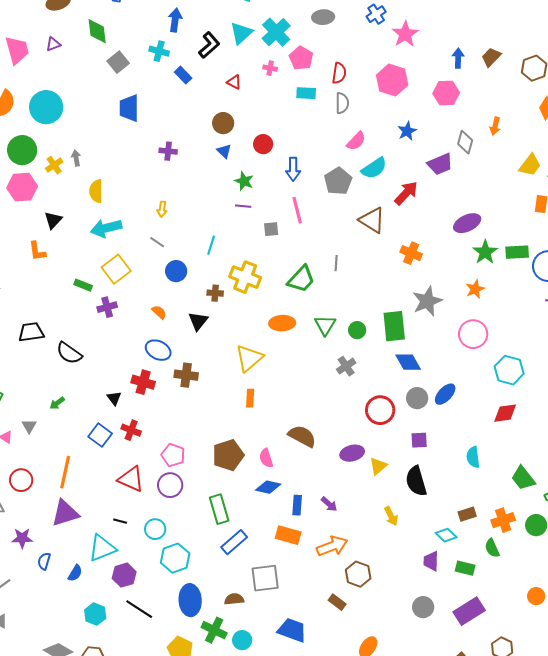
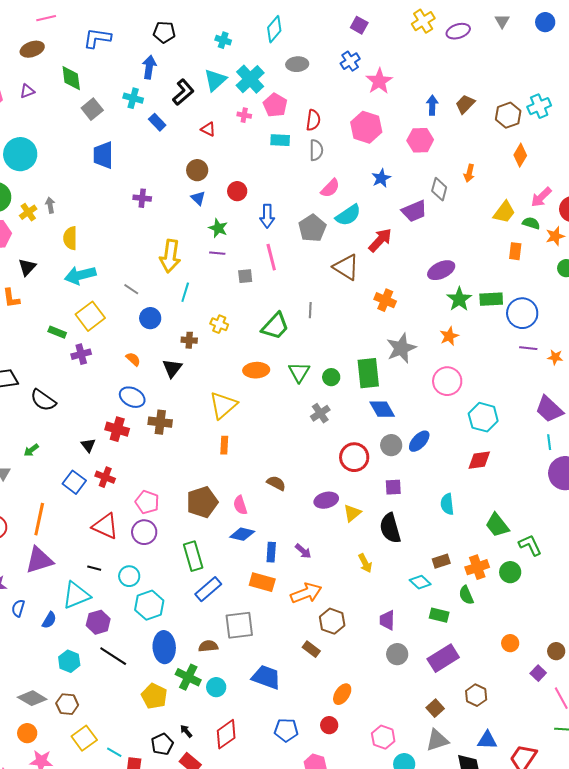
yellow arrow: (162, 209) -> (170, 256), moved, size x2.0
yellow cross: (245, 277) -> (219, 324), size x0.6
brown semicircle: (302, 436) -> (276, 483), size x0.7
purple trapezoid: (431, 561) -> (387, 620), moved

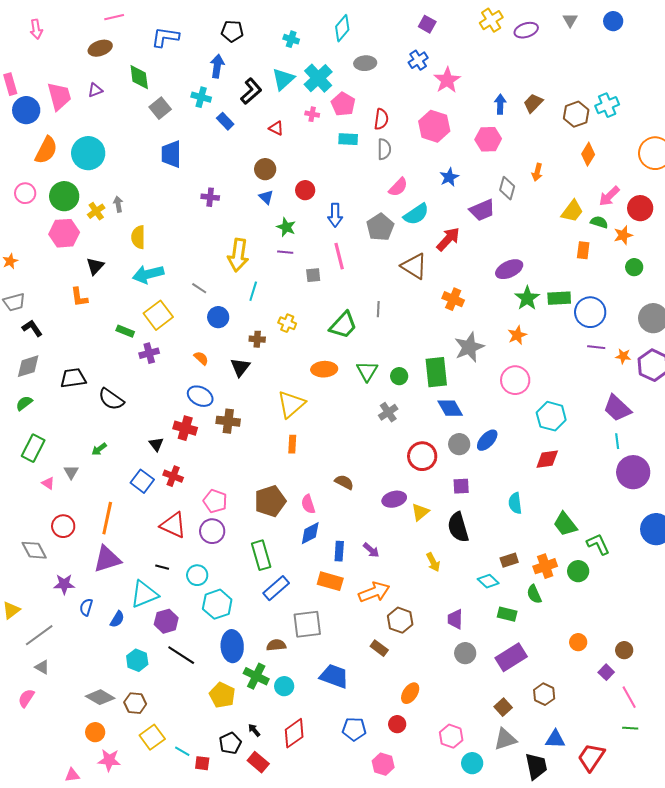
blue diamond: (242, 534) -> (310, 533), turned -40

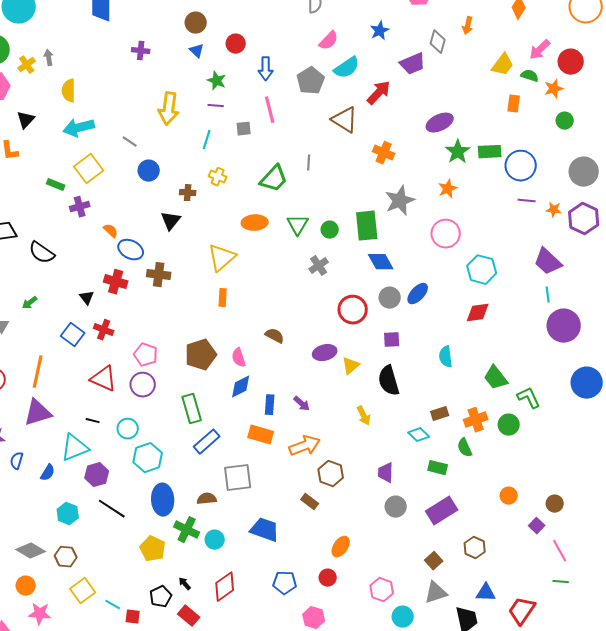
cyan line: (253, 291) -> (207, 140), moved
orange semicircle: (201, 358) -> (111, 231), moved

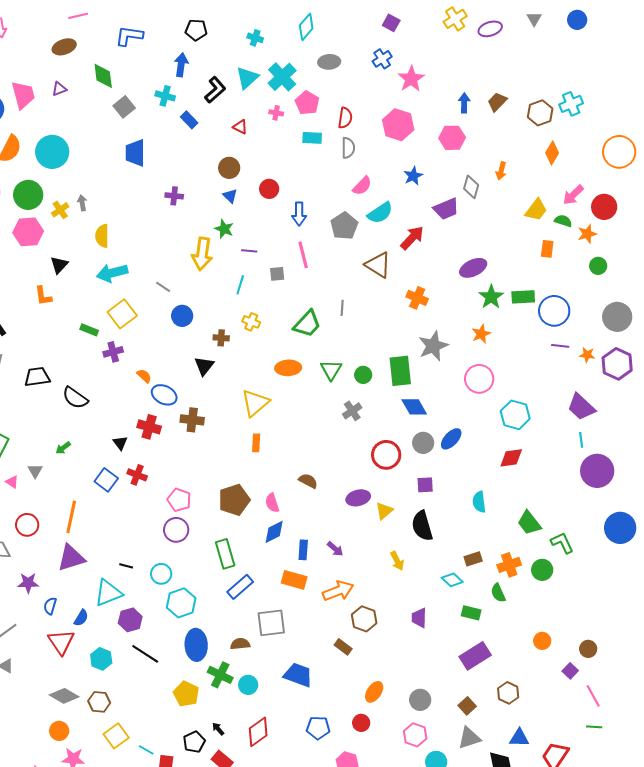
green star: (217, 81) -> (224, 229), moved
red triangle: (104, 379) -> (61, 642), moved, turned 32
gray circle: (396, 507) -> (420, 700), moved

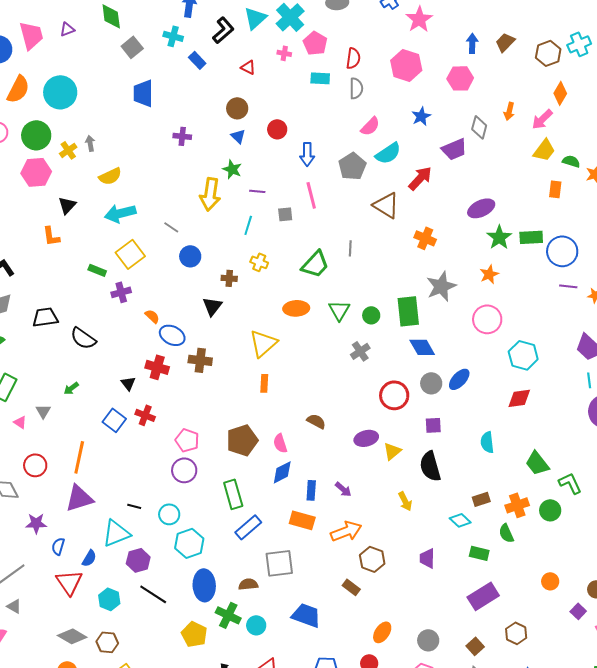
pink arrow: (573, 195) -> (542, 119), moved
yellow semicircle: (102, 236) -> (110, 176), turned -115

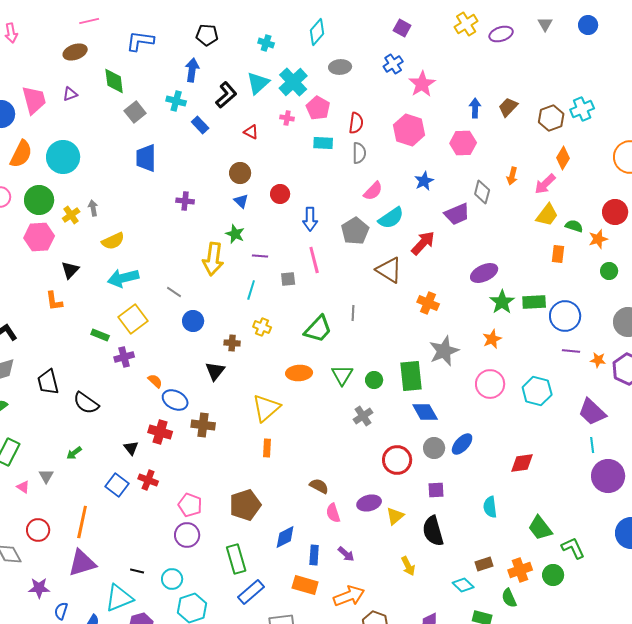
black trapezoid: (45, 317) -> (48, 382), turned -96
cyan hexagon: (523, 355) -> (537, 391), moved
pink semicircle: (280, 443) -> (333, 513), moved

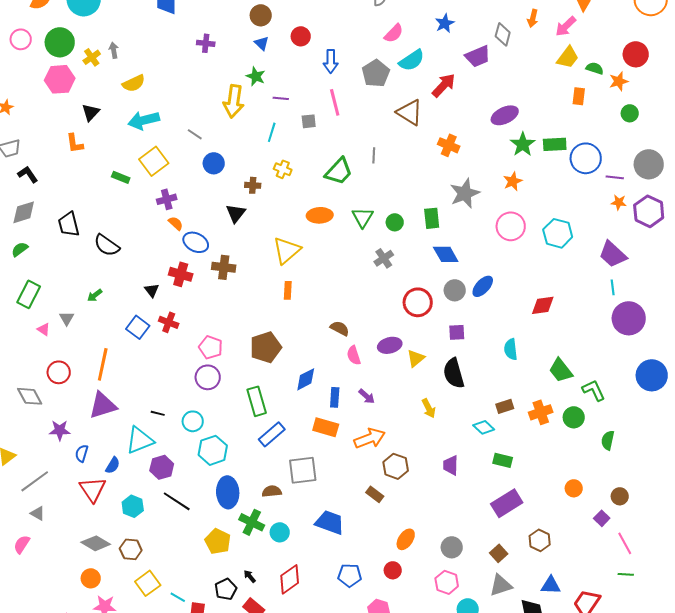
purple line: (571, 351) -> (615, 177), moved
purple cross: (124, 357) -> (167, 199), moved
green rectangle: (411, 376) -> (432, 218), size x0.7
green semicircle: (509, 598) -> (608, 440), moved, turned 36

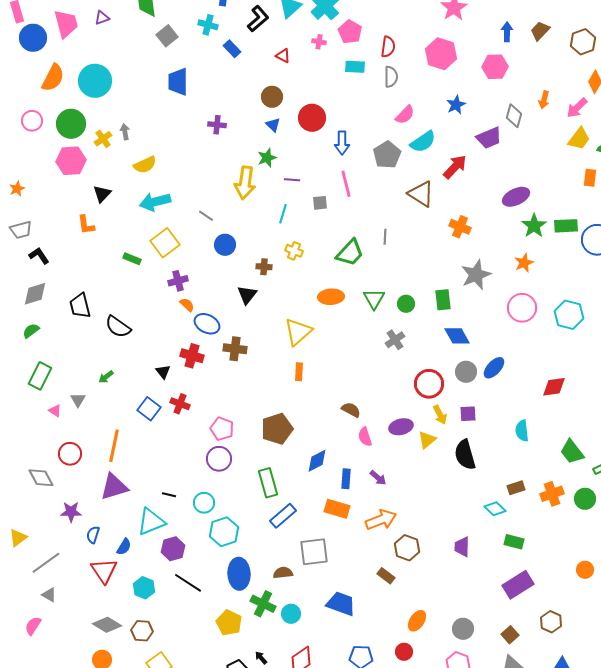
red circle: (301, 36) -> (312, 118), size x1.4
green star: (256, 76) -> (267, 158), turned 30
yellow arrow: (429, 408) -> (440, 415), moved

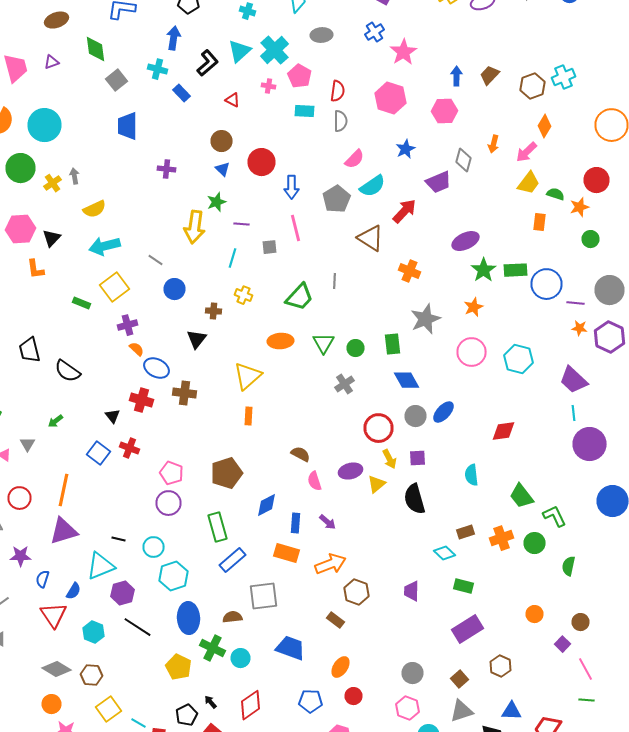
pink hexagon: (71, 161) -> (20, 229), moved
orange ellipse: (417, 621) -> (340, 667), moved

